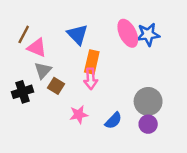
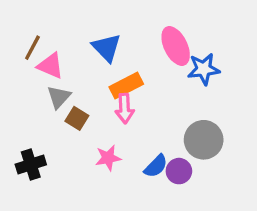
blue star: (148, 34) -> (204, 69), moved
orange rectangle: (92, 62) -> (126, 85), turned 50
black cross: (22, 92) -> (31, 164), moved
purple circle: (148, 124) -> (179, 171), moved

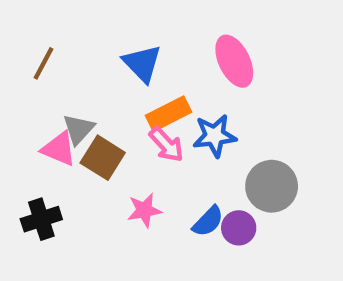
pink triangle: (51, 66) -> (59, 149), moved
blue star: (204, 69) -> (215, 136), moved
pink arrow: (125, 109) -> (166, 145), turned -40
brown square: (77, 118) -> (103, 158), size x1.4

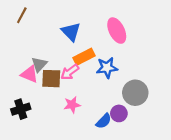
brown line: (43, 63) -> (22, 15), moved
pink arrow: (166, 145) -> (70, 72), moved, turned 96
brown square: (103, 158) -> (51, 79), turned -30
blue semicircle: (208, 221) -> (104, 121), moved

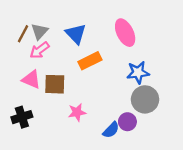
brown line: (22, 15) -> (23, 34), moved
gray triangle: (39, 64) -> (39, 31), moved
blue star: (107, 68) -> (138, 72), moved
pink arrow: (70, 72) -> (39, 50), moved

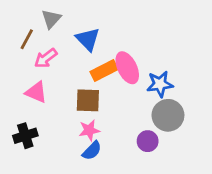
gray triangle: (39, 31) -> (51, 19), moved
pink ellipse: (125, 33) -> (127, 68), moved
brown square: (55, 84) -> (88, 100), moved
blue semicircle: (111, 130) -> (92, 151), moved

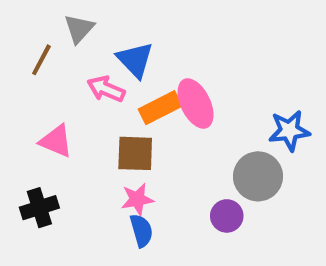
pink arrow: (46, 58) -> (106, 89), moved, turned 60
blue star: (160, 84) -> (289, 131), moved
blue semicircle: (92, 151) -> (141, 231), turned -60

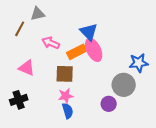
gray triangle: (79, 29) -> (38, 14), turned 35
blue triangle: (135, 60) -> (89, 32), moved

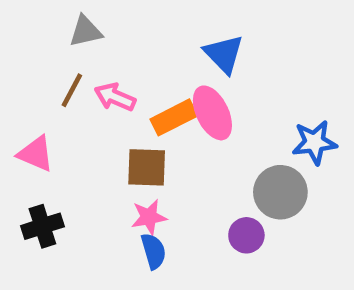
brown line: (20, 29) -> (72, 90), moved
blue triangle: (89, 32) -> (224, 54), moved
pink triangle: (27, 68) -> (36, 154), moved

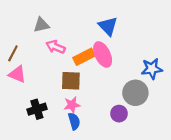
gray triangle: (86, 31) -> (41, 25), moved
brown line: (72, 90) -> (13, 53), moved
black cross: (42, 226) -> (37, 109), moved

